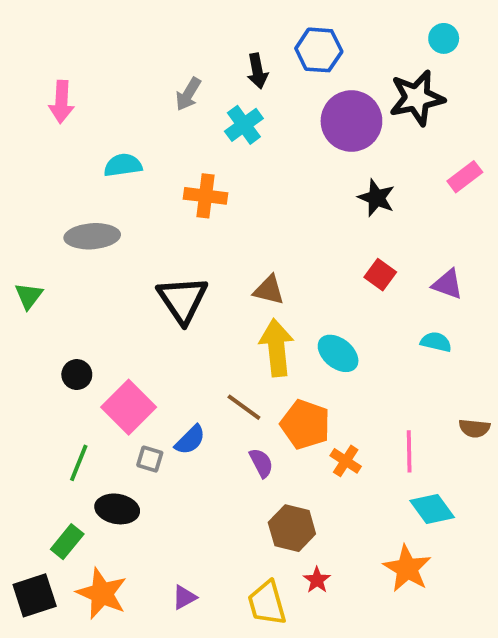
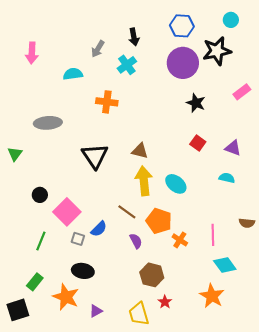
blue hexagon: (319, 50) -> (182, 26), moved
cyan semicircle: (123, 165) -> (73, 74), moved
black ellipse: (117, 509) -> (83, 271), moved
orange star: (102, 593) -> (66, 297), moved

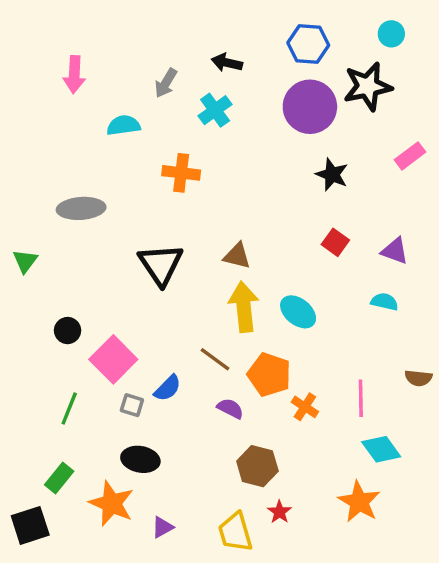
black arrow: (134, 37) -> (227, 63), turned 114
pink arrow: (32, 53) -> (74, 75), moved
purple semicircle: (136, 241) -> (230, 408), turned -35

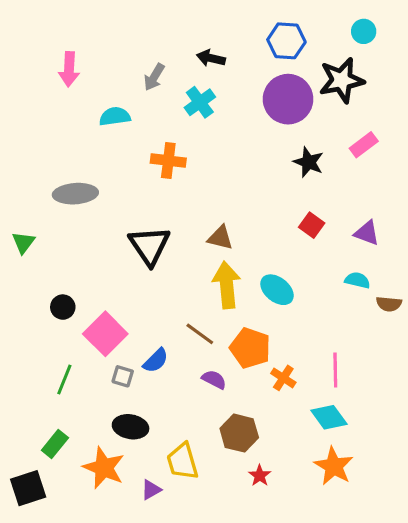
pink rectangle: (410, 156) -> (364, 145), moved
brown semicircle: (418, 378) -> (389, 304), moved
cyan diamond: (381, 449) -> (329, 417), moved
yellow trapezoid: (235, 532) -> (182, 461), moved

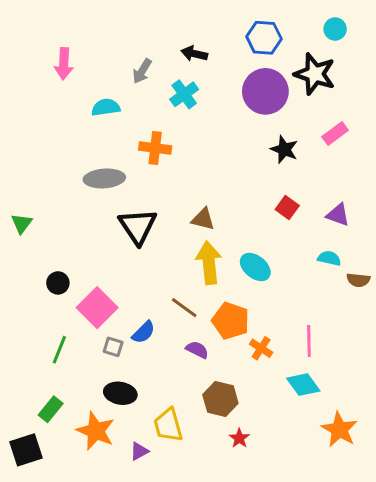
black star: (342, 80) -> (315, 74), turned 30
gray ellipse: (75, 194) -> (104, 178), moved
orange star: (334, 466) -> (339, 430), moved

